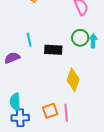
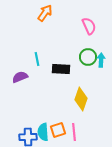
cyan semicircle: (15, 102) -> (43, 132), moved

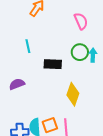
cyan line: (37, 59) -> (28, 46), moved
purple semicircle: (20, 77) -> (17, 84), moved

